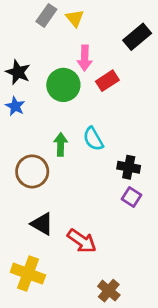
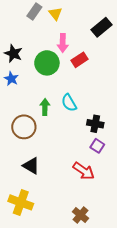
red arrow: (82, 241) -> (84, 171), moved

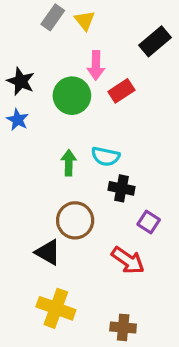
cyan semicircle: (69, 103) -> (105, 156), turned -48
black cross: (95, 124) -> (121, 188), moved
brown circle: (24, 127) -> (75, 220), moved
yellow cross: (21, 202) -> (56, 308), moved
brown cross: (81, 215) -> (123, 327), turned -35

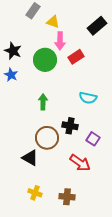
yellow triangle: (85, 21) -> (53, 22), moved, turned -32
cyan semicircle: (105, 156) -> (88, 98), moved
black cross: (121, 188) -> (70, 126), moved
yellow cross: (56, 308) -> (35, 193), size x0.6
brown cross: (123, 327) -> (67, 197), moved

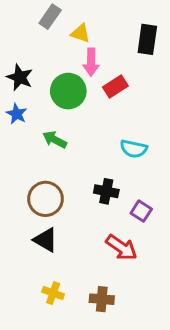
black rectangle: (97, 26) -> (147, 39), turned -42
green arrow: (43, 102) -> (55, 140), moved, turned -63
brown circle: (47, 138) -> (46, 199), moved

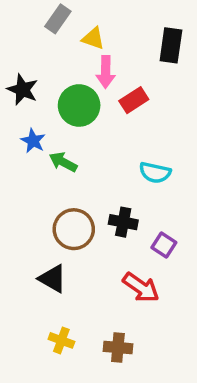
blue star: (17, 114) -> (33, 141), moved
brown circle: (46, 199) -> (74, 229), moved

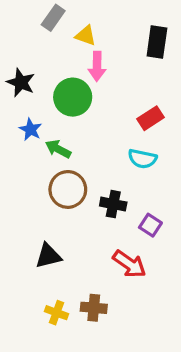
red rectangle: (134, 100) -> (150, 118), moved
brown circle: (74, 229) -> (68, 189), moved
black triangle: (53, 279) -> (48, 256), turned -44
brown cross: (118, 348) -> (94, 308), moved

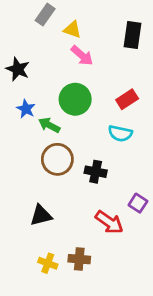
pink arrow: (97, 66) -> (82, 56), turned -50
green circle: (73, 97) -> (75, 99), moved
purple square: (150, 225) -> (138, 203), moved

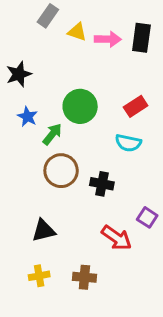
pink arrow: (82, 56) -> (108, 39), moved, turned -40
black star: (18, 69) -> (19, 74), turned 30
green arrow: (49, 125) -> (52, 134), turned 100
yellow cross: (48, 263) -> (39, 276), moved, turned -30

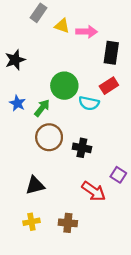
black rectangle: (141, 38) -> (111, 53), moved
blue star: (27, 117) -> (17, 103), moved
cyan semicircle: (128, 143) -> (89, 103), moved

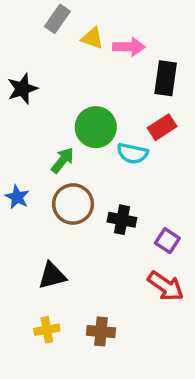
blue star: (17, 103) -> (17, 197), moved
purple square: (118, 175) -> (167, 241), moved
red arrow: (94, 191) -> (166, 286), moved

